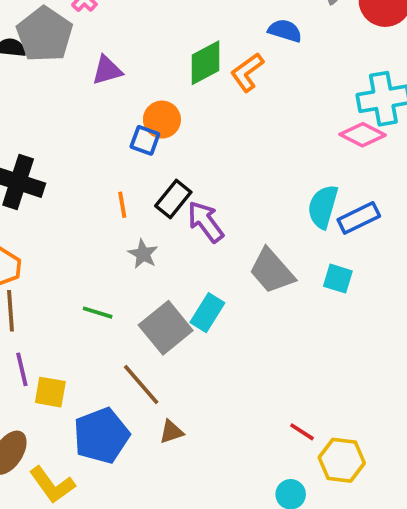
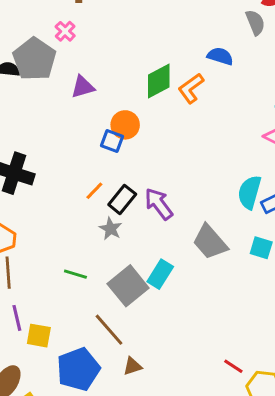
black rectangle: (173, 199) -> (122, 199), moved
orange line: (122, 205) -> (94, 191), turned 54

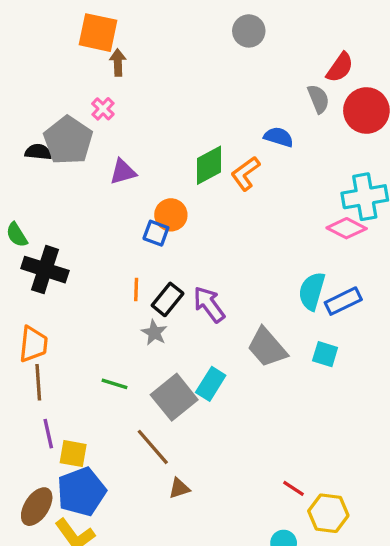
orange line: (94, 191) -> (136, 289), turned -42
blue pentagon: (78, 369) -> (81, 492), moved

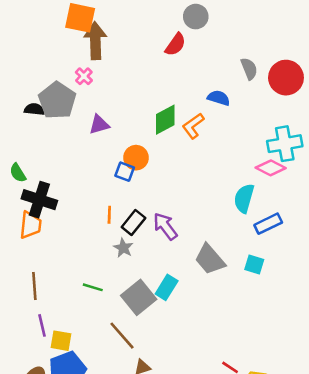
brown arrow: (118, 62) -> (95, 41), size x1.8
red semicircle: (340, 67) -> (175, 45), moved
cyan semicircle: (312, 291) -> (244, 198), moved
orange trapezoid: (33, 344) -> (31, 225), moved

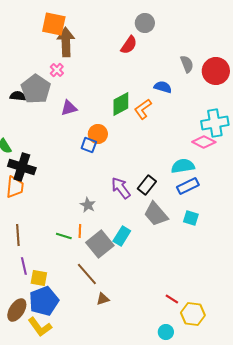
cyan semicircle: (244, 198) -> (183, 166), turned 65
orange line: (109, 215) -> (80, 231), moved
black rectangle: (133, 222) -> (147, 185), moved
blue rectangle: (268, 224) -> (188, 186), moved

